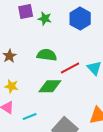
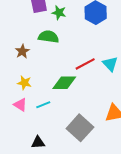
green semicircle: (47, 55) -> (48, 37), moved
cyan line: (30, 117) -> (43, 105), moved

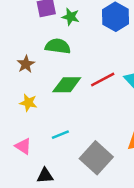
green diamond: (64, 83) -> (67, 85), moved
pink triangle: (20, 105) -> (23, 146), moved
cyan line: (43, 105) -> (60, 135), moved

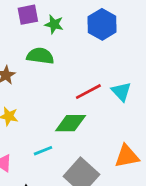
green diamond: (67, 85) -> (70, 123), moved

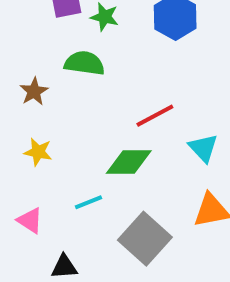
cyan triangle: (121, 92) -> (203, 148), moved

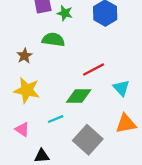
yellow star: (38, 152) -> (27, 90), size x1.6

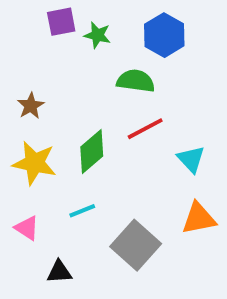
green semicircle: (53, 40) -> (136, 81), moved
green diamond: (79, 96) -> (92, 152), moved, turned -40

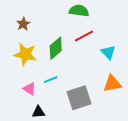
pink triangle: (27, 228) -> (29, 89), moved
gray square: (136, 245) -> (79, 98), turned 30

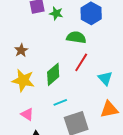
red line: (84, 36) -> (81, 62), turned -30
cyan line: (51, 80) -> (60, 102), moved

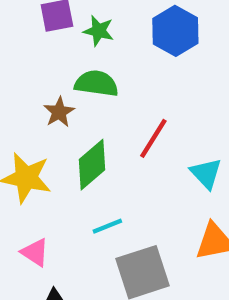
green semicircle: (76, 37) -> (96, 83), moved
brown star: (21, 50) -> (59, 112), moved

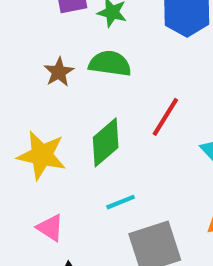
brown star: (59, 112) -> (59, 72), moved

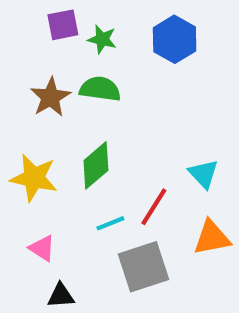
brown star: (59, 72) -> (50, 97), size x1.4
red line: (165, 117) -> (154, 207), moved

